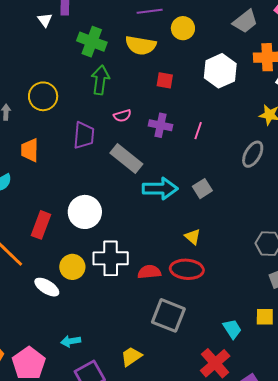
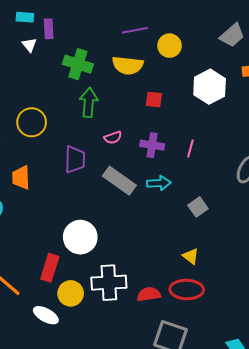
cyan arrow: (160, 189) -> (159, 183), moved, size x0.7
red rectangle: (41, 225) -> (50, 268), moved

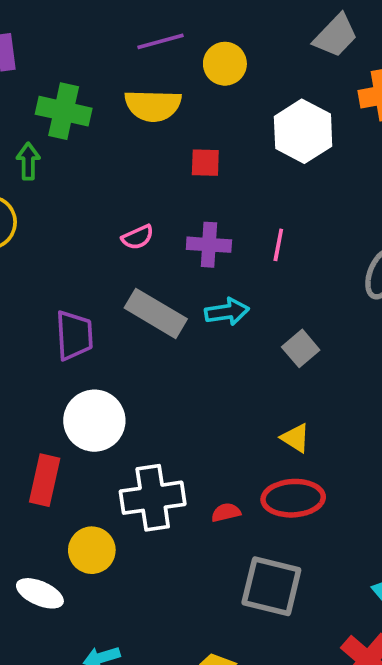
green arrow: (89, 102) -> (28, 161), moved, size x0.7
purple trapezoid: (75, 160) -> (74, 335), moved
yellow circle: (71, 293) -> (92, 550), moved
red semicircle: (149, 294) -> (226, 512), size x0.7
white ellipse: (46, 315) -> (40, 593), moved

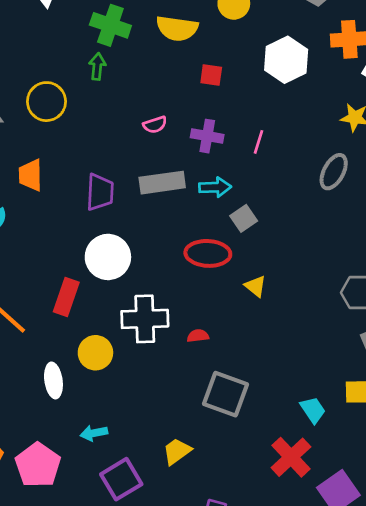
green arrow: (28, 161) -> (97, 66), moved
gray rectangle: (156, 313) -> (162, 183), turned -45
gray square: (301, 348) -> (244, 218), moved
red ellipse: (293, 498) -> (208, 253), moved
white ellipse: (40, 593) -> (53, 380), turned 52

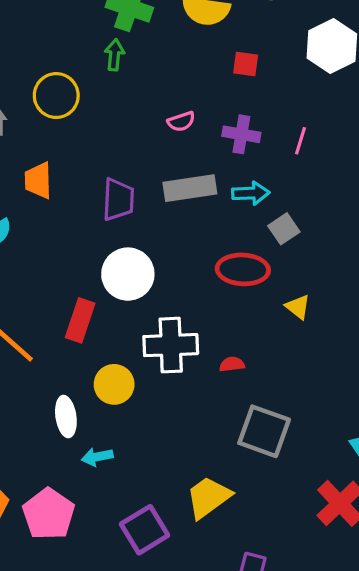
cyan arrow: (94, 433) -> (97, 457), moved
yellow trapezoid: (177, 451) -> (208, 497), size x1.4

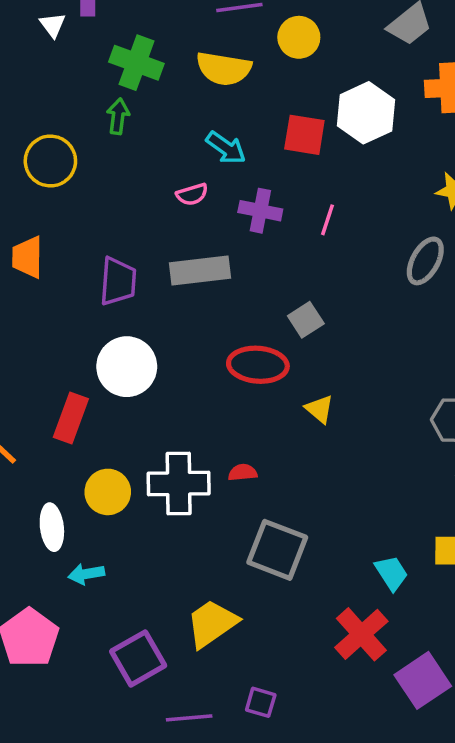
red square: (246, 64) -> (304, 135), moved, size x1.4
cyan arrow: (251, 193) -> (226, 148), moved, turned 36
white cross: (171, 345) -> (179, 483), moved

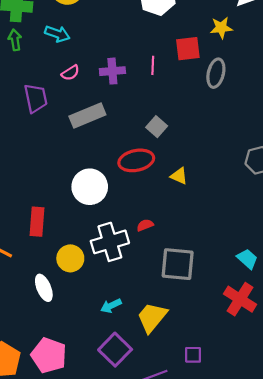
red square: (304, 135) -> (188, 49), moved
cyan arrow: (226, 148) -> (57, 34), moved
purple trapezoid: (118, 281) -> (36, 98), moved
white circle: (127, 367) -> (90, 187), moved
cyan arrow: (86, 574) -> (111, 306), moved

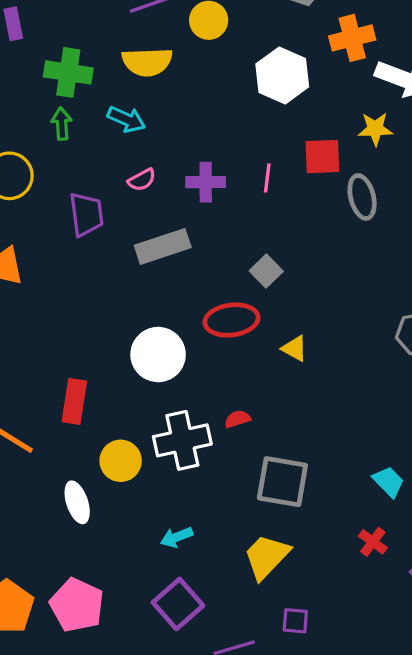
gray ellipse: (216, 73) -> (362, 197), turned -32
red cross: (240, 299) -> (373, 542), size x0.6
yellow trapezoid: (152, 317) -> (267, 557), moved

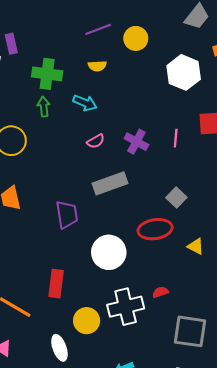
yellow semicircle: (147, 62) -> (97, 66), size x0.6
purple cross: (206, 182) -> (136, 142), turned 30
purple trapezoid: (86, 214) -> (67, 214), moved

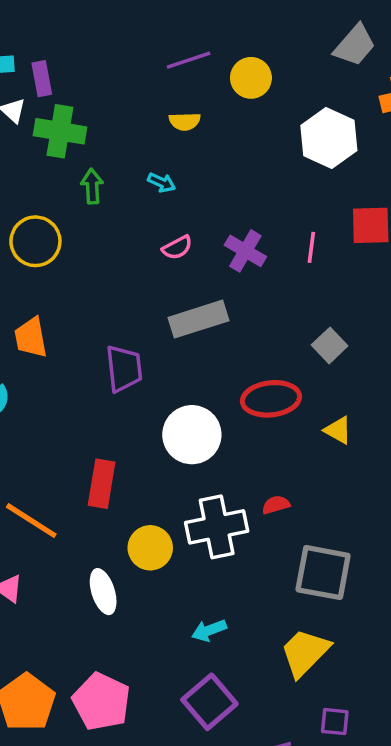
green cross: (47, 74) -> (60, 131), moved
cyan arrow: (85, 103) -> (162, 183), size x0.7
gray square: (176, 197) -> (330, 345), moved

